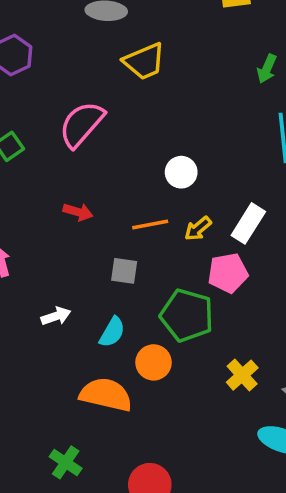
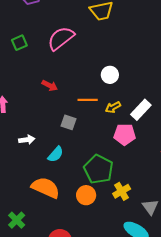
green pentagon: (187, 315) -> (98, 169), moved
orange circle: (154, 362) -> (86, 195), moved

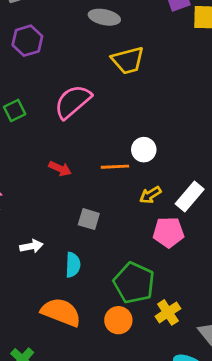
orange line: (88, 100) -> (115, 167), moved
cyan semicircle: (56, 154) -> (73, 265), turned -36

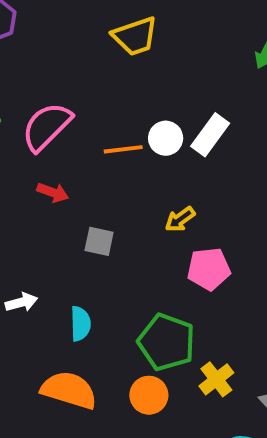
pink semicircle: (73, 102) -> (47, 127), moved
white circle: (144, 150) -> (166, 138), moved
orange line: (115, 167) -> (123, 149), moved
white rectangle: (190, 197) -> (210, 135), moved
gray square: (89, 219) -> (99, 241), moved

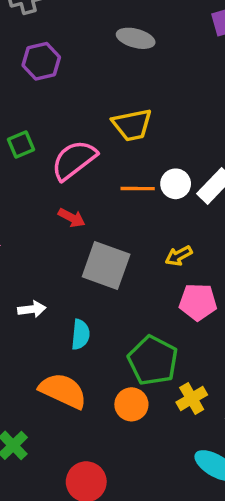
yellow trapezoid: (135, 36) -> (132, 125), moved
gray square: (99, 241) -> (106, 265), size x1.8

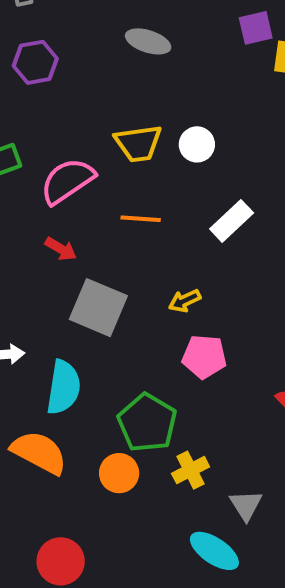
white circle: (176, 184) -> (197, 144), moved
cyan semicircle: (80, 335) -> (64, 387), size x1.5

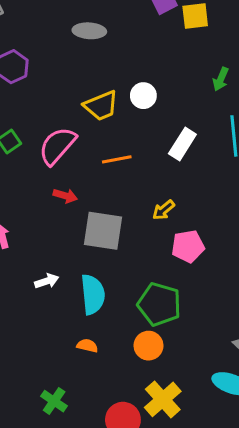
orange semicircle: (39, 452) -> (87, 346), size x0.5
yellow cross: (191, 470) -> (163, 399), moved, size x1.4

